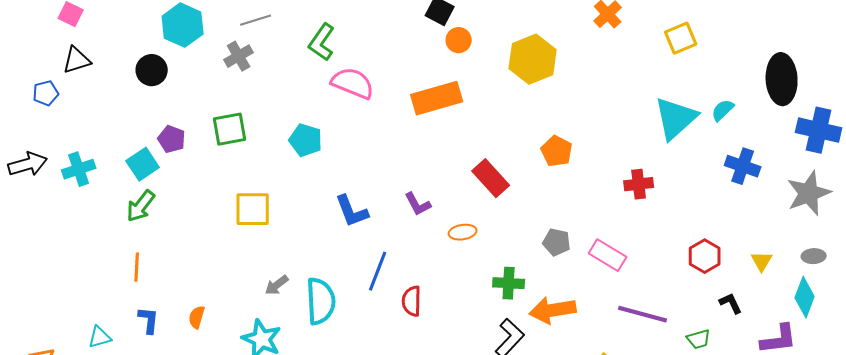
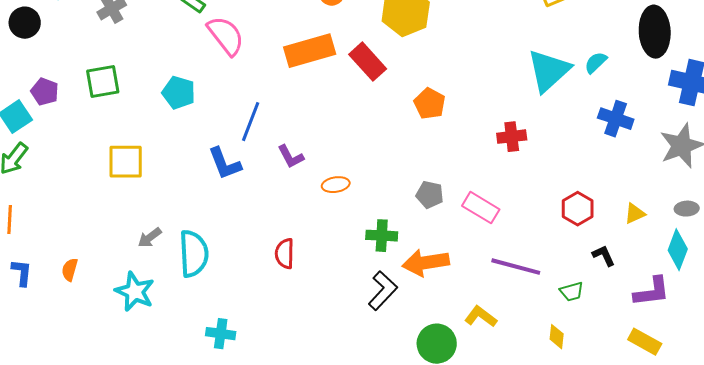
pink semicircle: (353, 83) -> (226, 36), turned 30
red rectangle: (491, 178) -> (368, 62), moved
yellow triangle: (762, 261) -> (635, 214), turned 35
blue line: (378, 271) -> (251, 122), moved

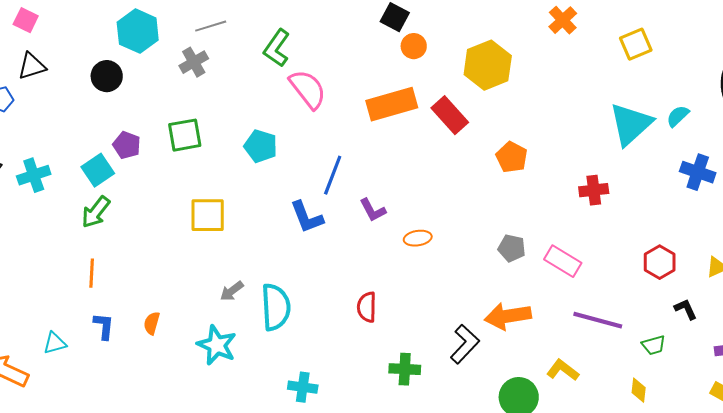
green cross: (382, 236) -> (405, 369), moved

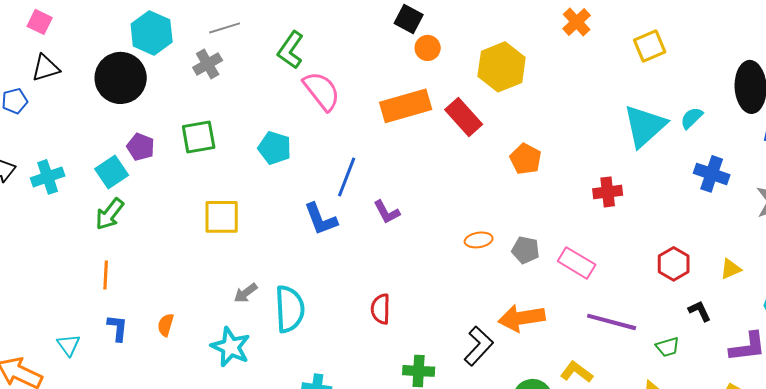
black circle: (107, 76) -> (121, 78), size x1.6
orange ellipse: (418, 238) -> (479, 240), moved
cyan triangle: (55, 343) -> (69, 345), turned -50

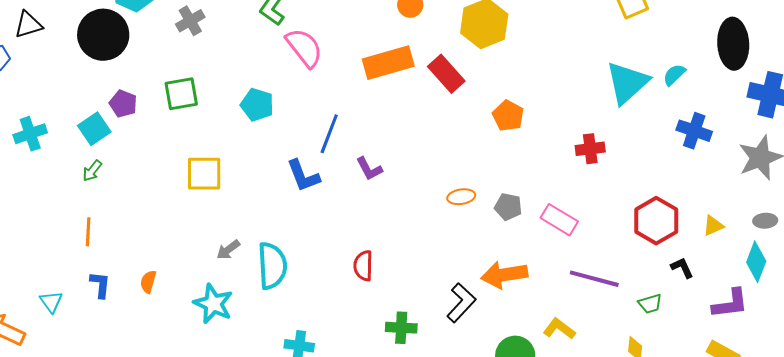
green arrow: (110, 214) -> (92, 171), size x0.7
red hexagon: (674, 264) -> (656, 221), size x1.4

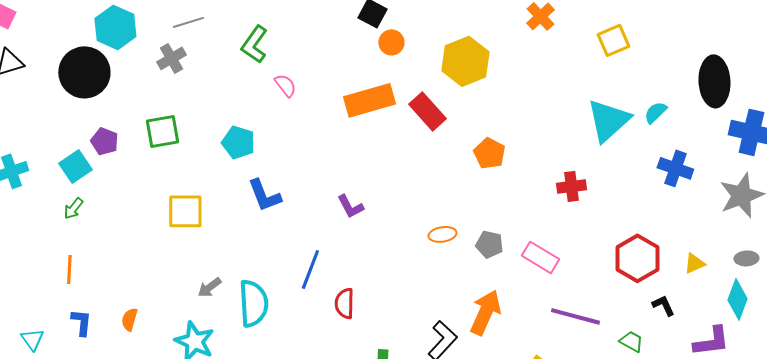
pink semicircle: (304, 48) -> (285, 85), size x0.6
blue line: (329, 134) -> (310, 269), moved
blue L-shape: (303, 176) -> (264, 195), moved
orange arrow: (504, 275) -> (485, 312), turned 123
green trapezoid: (650, 304) -> (631, 341), turned -135

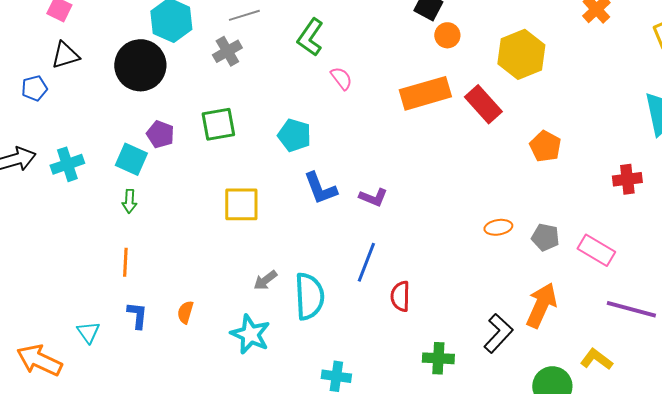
cyan square: (75, 166) -> (131, 159), turned -32
purple L-shape: (350, 206) -> (373, 197), moved, turned -40
green arrow: (73, 208) -> (129, 201), turned -35

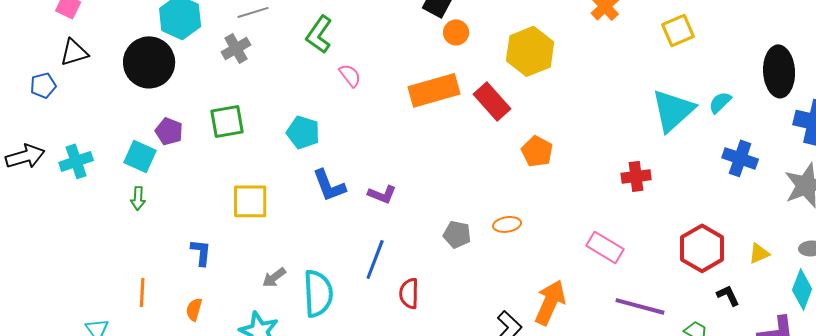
orange pentagon: (545, 146) -> (537, 151), moved
gray pentagon: (545, 237) -> (457, 234), moved
orange line: (125, 262) -> (142, 292), moved
blue L-shape: (137, 315) -> (201, 252), moved

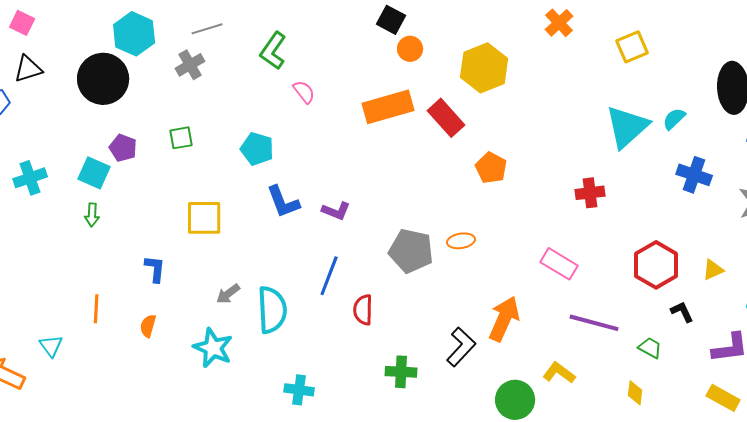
green square: (227, 121) -> (181, 138), size x0.7
gray pentagon: (457, 234) -> (411, 251), size x1.6

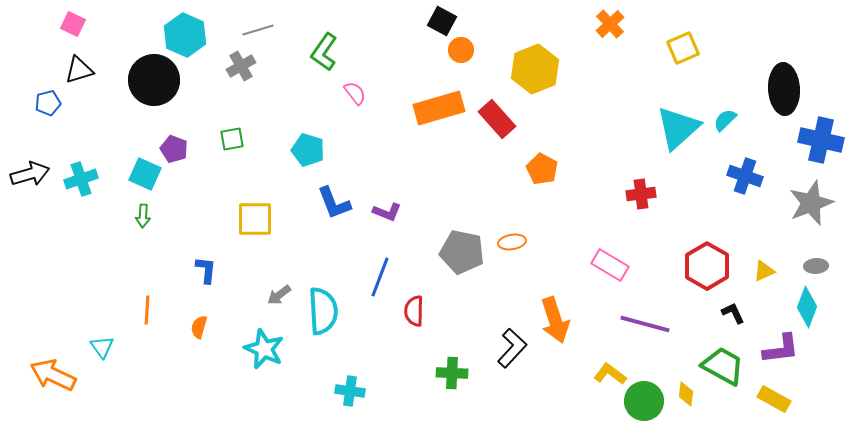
orange arrow: (504, 319) -> (555, 320), turned 138
green trapezoid: (650, 348) -> (723, 366), moved, size x1.8
green circle: (515, 400) -> (644, 401), moved

